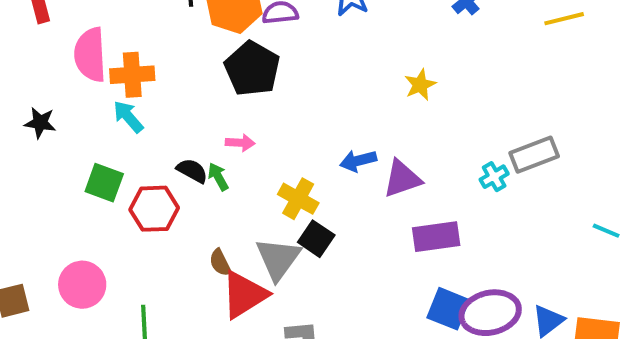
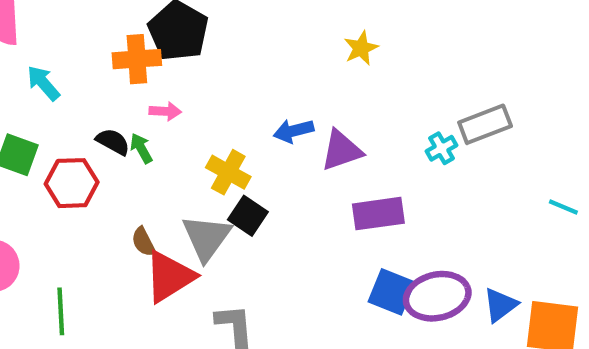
orange cross: (132, 75) -> (137, 59), moved

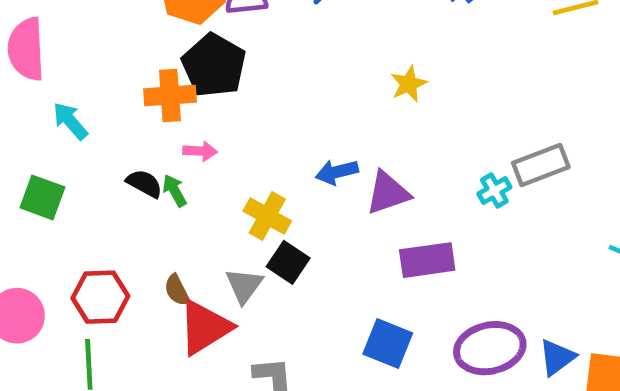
red hexagon: (72, 183) -> (100, 297), moved
gray triangle: (207, 237) -> (244, 286), size x0.7
blue square: (391, 292) -> (388, 343), moved

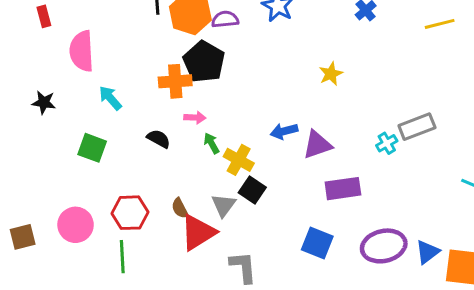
green arrow: (175, 191) -> (211, 143), moved

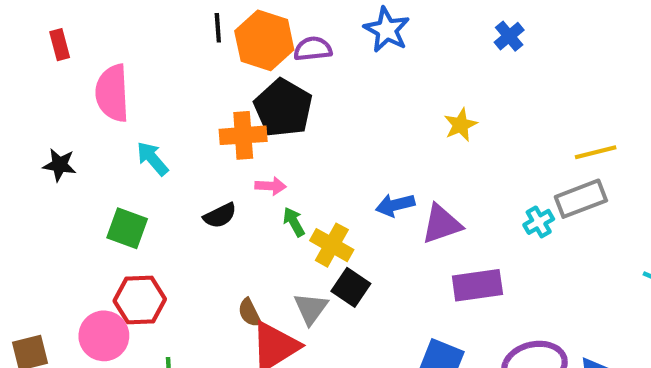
yellow line: (440, 24) -> (596, 152), moved
black semicircle: (159, 139) -> (220, 216), turned 125
red hexagon: (130, 213) -> (140, 300), moved

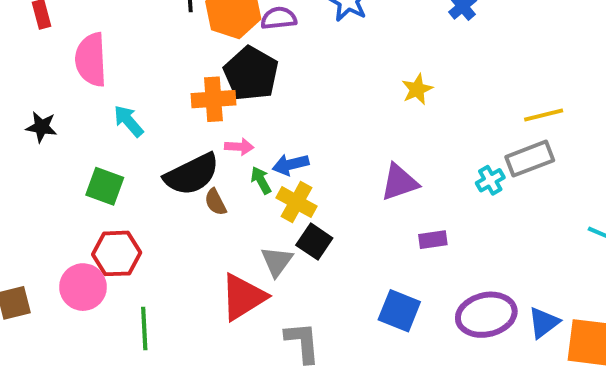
blue arrow: (395, 205) -> (291, 164), moved
black semicircle: (220, 216) -> (192, 174), size x1.8
purple rectangle: (477, 285) -> (433, 240), size x0.6
brown semicircle: (250, 313) -> (215, 202), moved

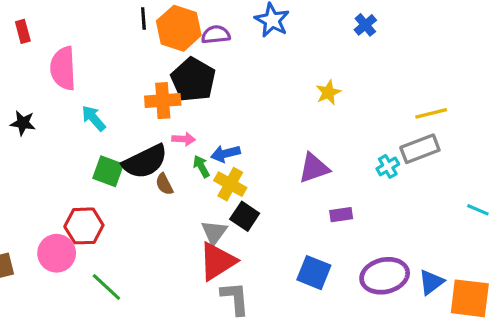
green square: (105, 186) -> (108, 171), moved
red triangle: (243, 297) -> (217, 261), moved
green line: (144, 329) -> (106, 287), turned -44

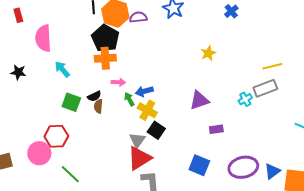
black pentagon: (193, 80) -> (105, 38), moved
black semicircle: (145, 162) -> (94, 96), size x0.5
brown semicircle: (164, 184) -> (98, 106), moved, turned 32

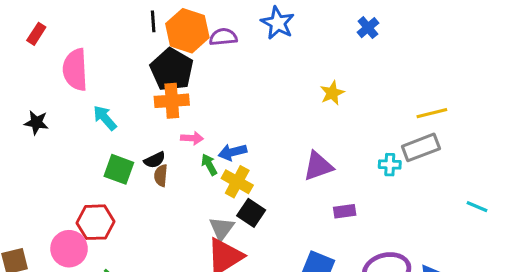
red rectangle: (18, 15) -> (36, 34), turned 48
cyan cross: (245, 99) -> (390, 165), turned 32

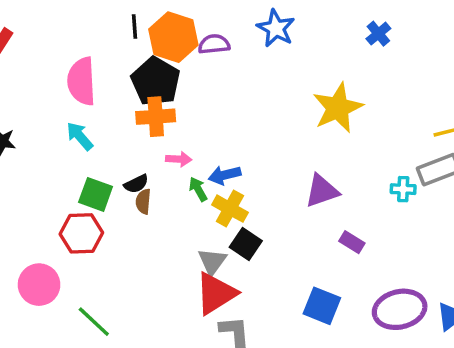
pink semicircle: (75, 70) -> (81, 81), moved
yellow star: (332, 93) -> (338, 108), size x1.8
purple rectangle: (345, 211) -> (352, 242), turned 40
red hexagon: (96, 222) -> (81, 233), moved

